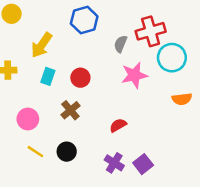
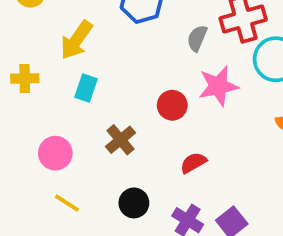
red circle: (80, 78) -> (172, 105), moved
black circle: (67, 152) -> (134, 203), moved

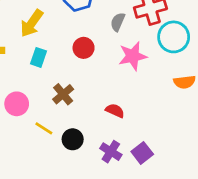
red circle: (172, 105) -> (84, 48), moved
red semicircle: (193, 163) -> (115, 111), turned 54
yellow line: (67, 203) -> (44, 128), moved

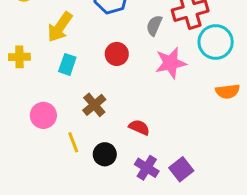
red semicircle: (115, 111) -> (139, 127), moved
yellow line: (44, 128) -> (73, 142), turned 36

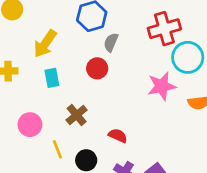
gray semicircle: (154, 26) -> (111, 42), moved
pink star: (171, 63) -> (162, 86), moved
cyan rectangle: (67, 64) -> (52, 78), turned -30

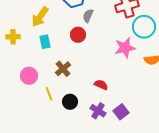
red semicircle: (118, 136) -> (101, 85), moved

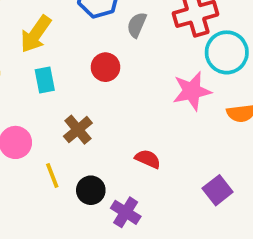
gray semicircle: (88, 16) -> (137, 25), moved
purple cross: (98, 111) -> (126, 212), moved
purple square: (121, 112) -> (218, 190), moved

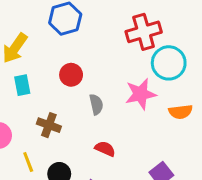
gray semicircle: (137, 25) -> (96, 104), moved, turned 144
brown cross: (78, 130) -> (49, 125), turned -30

